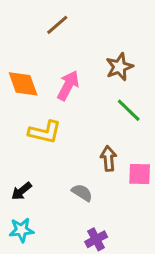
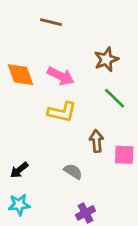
brown line: (57, 25) -> (51, 22), turned 55
pink arrow: (68, 85) -> (61, 76), turned 88
yellow L-shape: (45, 132) -> (62, 112), moved

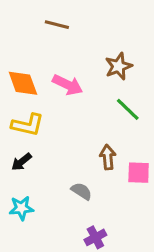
yellow L-shape: (62, 112) -> (28, 125), moved
black arrow: (19, 170) -> (21, 162), moved
cyan star: (19, 205) -> (21, 208), moved

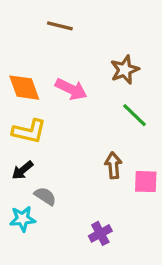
gray semicircle: (82, 191) -> (45, 196), moved
purple cross: (95, 237) -> (100, 233), moved

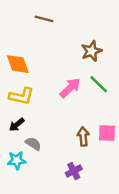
pink arrow: (71, 89) -> (70, 88), moved, turned -70
brown arrow: (113, 165) -> (83, 137), moved

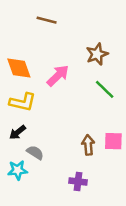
pink arrow: (70, 88) -> (58, 76), moved
purple cross: (74, 171) -> (78, 182), turned 35

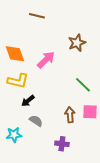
green line: (105, 89) -> (83, 85), moved
black arrow: (18, 132) -> (28, 101), moved
gray semicircle: (35, 153) -> (36, 121), moved

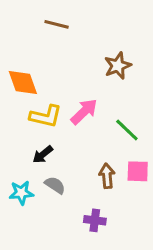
pink arrow: (46, 60) -> (84, 112), moved
yellow L-shape: (18, 81) -> (46, 116), moved
cyan star: (14, 135) -> (21, 193), moved

